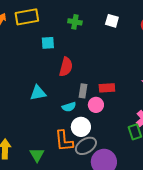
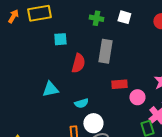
green cross: (75, 22) -> (96, 18), moved
gray rectangle: (83, 91) -> (105, 51), moved, size x1.6
pink circle: (96, 105) -> (137, 97), moved

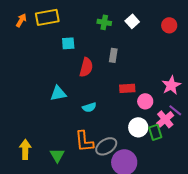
white square: (124, 17) -> (132, 21), turned 32
gray rectangle: (105, 51) -> (113, 55), size x0.6
white circle: (93, 123) -> (138, 127), moved

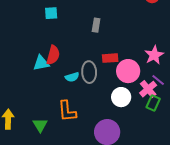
red semicircle: (86, 67) -> (53, 55), moved
pink circle: (145, 101) -> (128, 71), size x1.5
green rectangle: (155, 132) -> (153, 103), moved, turned 42
gray ellipse: (106, 146) -> (89, 72), moved, turned -60

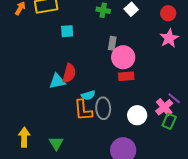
pink star: (154, 55) -> (169, 38), moved
pink circle: (128, 71) -> (123, 57), moved
gray ellipse: (89, 72) -> (103, 108), moved
orange L-shape: (67, 111) -> (83, 110), moved

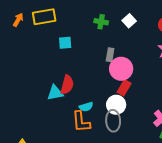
red rectangle: (126, 76) -> (124, 88), turned -56
gray ellipse: (103, 108) -> (113, 121), moved
white circle: (137, 115) -> (116, 105), moved

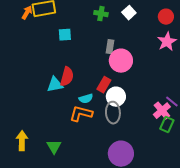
orange arrow: (18, 20) -> (27, 13), moved
red rectangle: (124, 88) -> (104, 85), moved
orange L-shape: (81, 122) -> (81, 114), turned 110

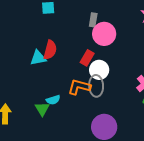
cyan semicircle: (86, 99) -> (53, 100), moved
orange L-shape: (81, 114) -> (79, 87), moved
green triangle: (54, 147) -> (42, 109), moved

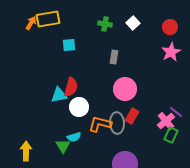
pink circle: (104, 34) -> (125, 89), moved
red rectangle: (87, 58) -> (132, 116), moved
white circle: (99, 70) -> (79, 107), moved

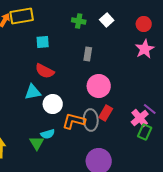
red semicircle: (71, 87) -> (45, 71), moved, turned 102

